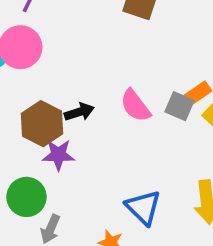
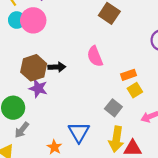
pink semicircle: (135, 106) -> (95, 56), moved
gray square: (180, 106) -> (113, 108), moved

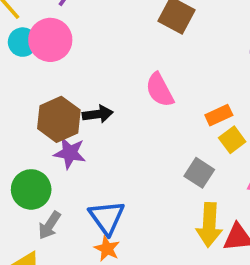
blue triangle: (79, 132) -> (107, 217), moved

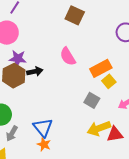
orange rectangle: (219, 115) -> (101, 68), size x1.5
purple star: (70, 153) -> (18, 59), moved
yellow arrow: (209, 225) -> (99, 128), turned 70

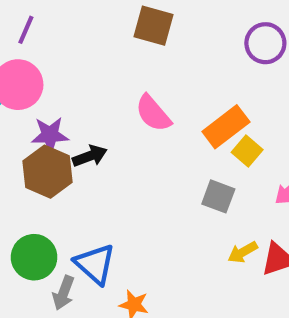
blue triangle: (43, 127) -> (95, 264), moved
yellow arrow: (99, 128) -> (243, 252), size x0.6

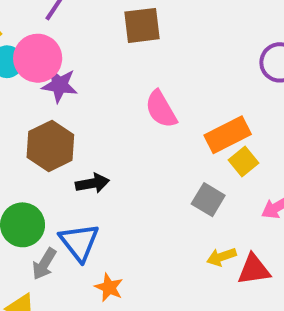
brown square: (153, 26) -> (142, 25), moved, turned -33
purple star: (50, 135) -> (60, 85), moved
black arrow: (90, 156) -> (92, 183), moved

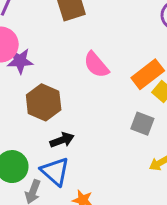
brown hexagon: (50, 146) -> (44, 102), moved
black arrow: (92, 183) -> (62, 140), moved

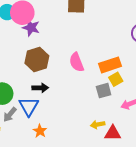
pink semicircle: (96, 65) -> (77, 62), moved
gray square: (142, 124) -> (104, 91), moved, turned 35

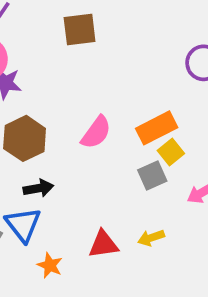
pink semicircle: (77, 62) -> (96, 132), turned -114
red triangle: (113, 133) -> (103, 244), moved

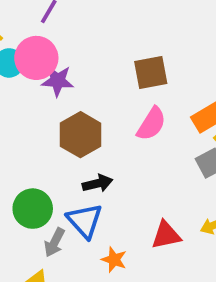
brown square: (80, 30) -> (151, 73), moved

